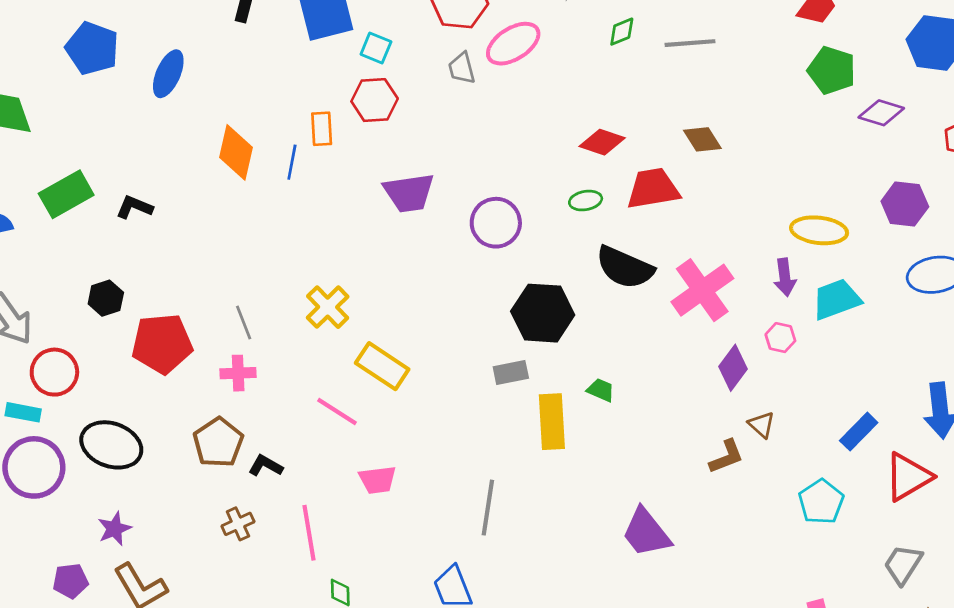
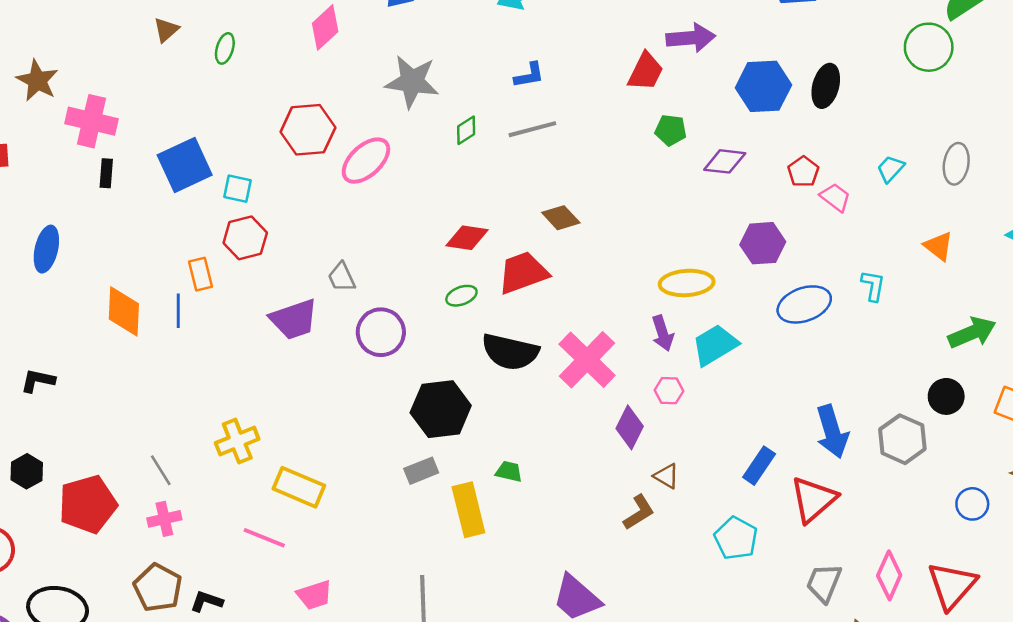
gray trapezoid: (462, 68) -> (342, 277), moved
green pentagon: (832, 70) -> (671, 130), size x0.7
yellow cross: (328, 307) -> (237, 441), turned 33

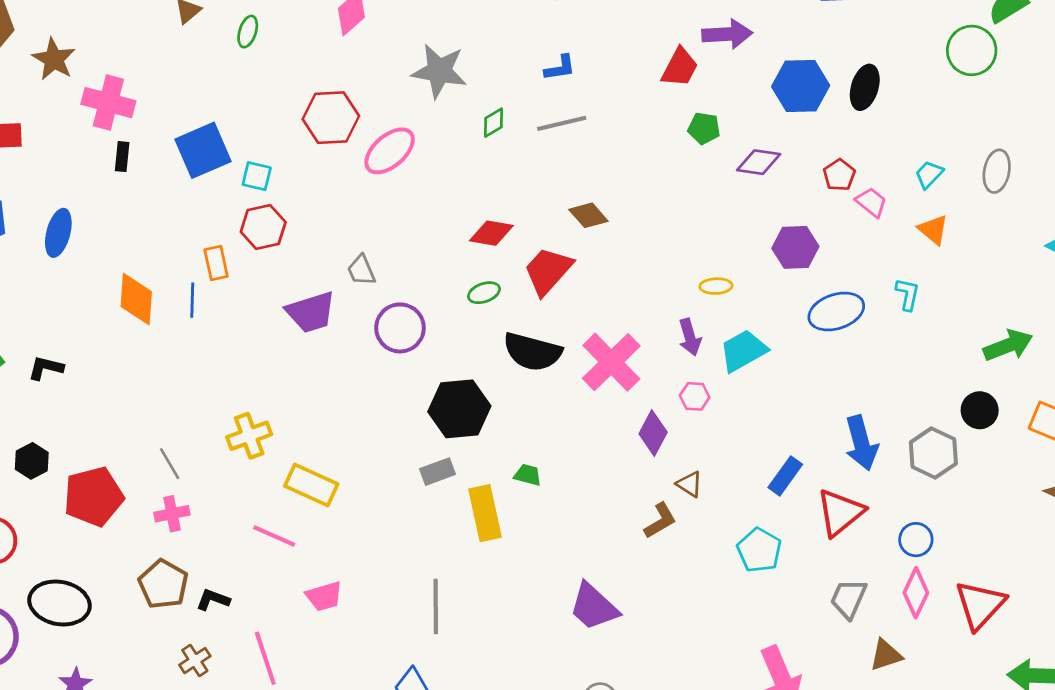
orange triangle: (939, 246) -> (933, 230), moved
red trapezoid: (523, 273) -> (548, 271), turned -30
yellow ellipse: (687, 283) -> (716, 286), size x0.6
blue circle: (972, 504) -> (916, 540), moved

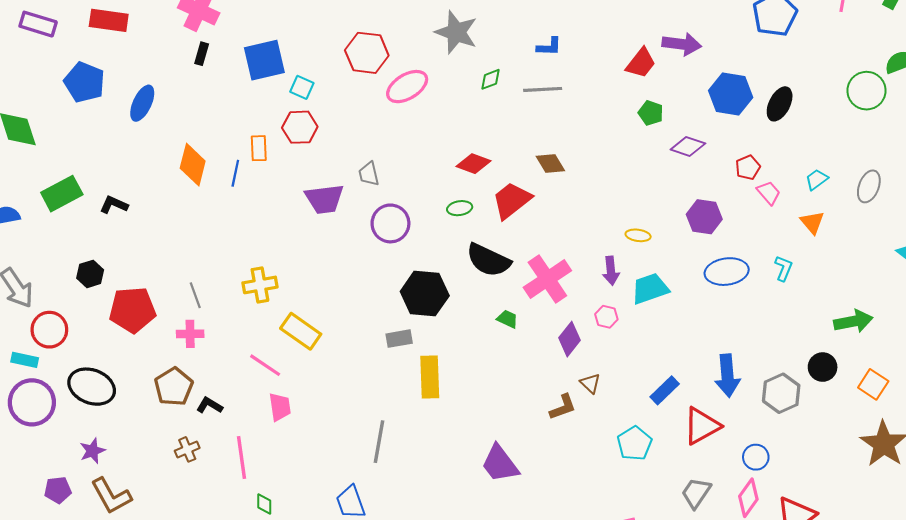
green trapezoid: (528, 475) -> (507, 319), moved
pink trapezoid: (324, 596) -> (280, 407), moved, turned -92

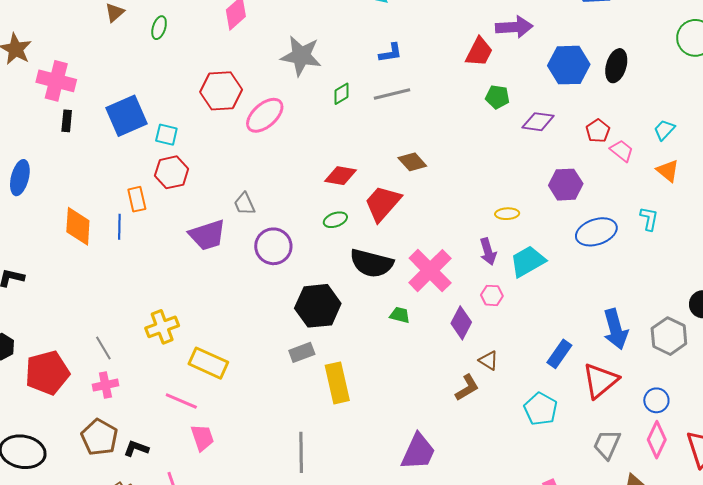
purple trapezoid: (500, 464) -> (418, 452), turned -108

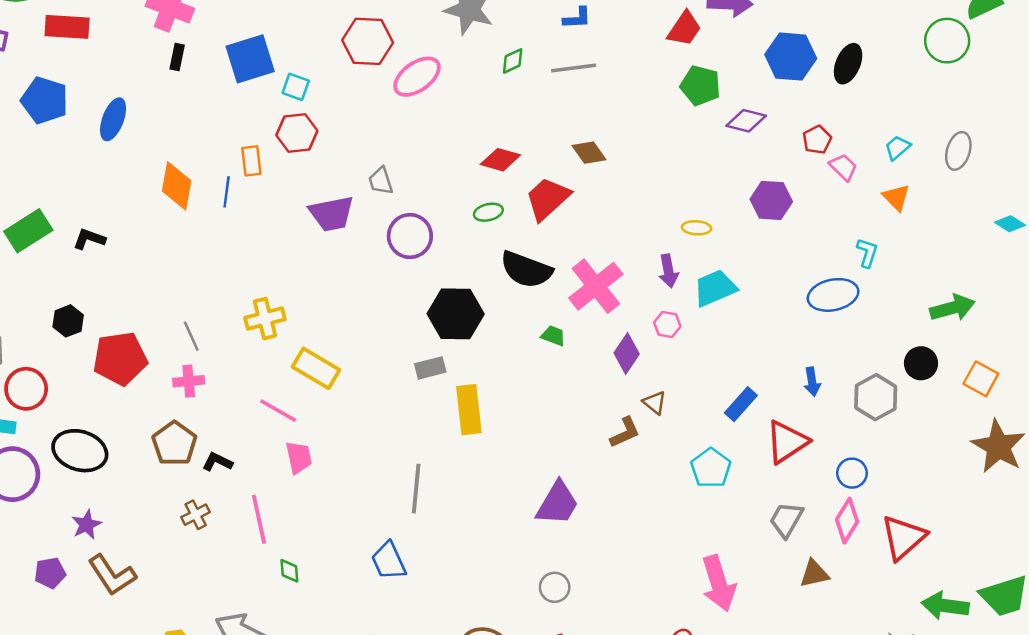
green pentagon: (497, 97) -> (700, 86), size x1.4
blue ellipse: (596, 232) -> (833, 295), moved
blue arrow: (616, 329) -> (812, 382), size x0.6

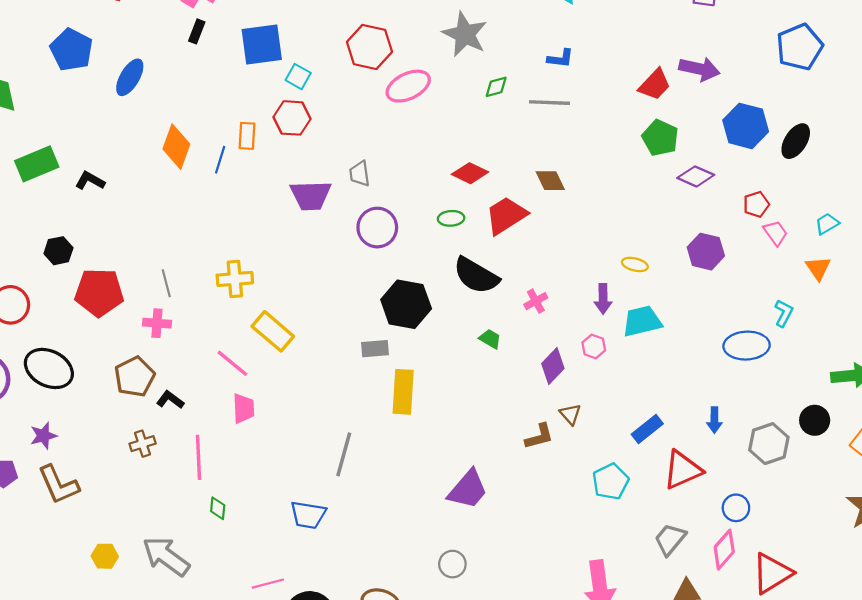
pink cross: (596, 286) -> (536, 301), size x0.5
blue trapezoid: (389, 561) -> (308, 515), turned -66

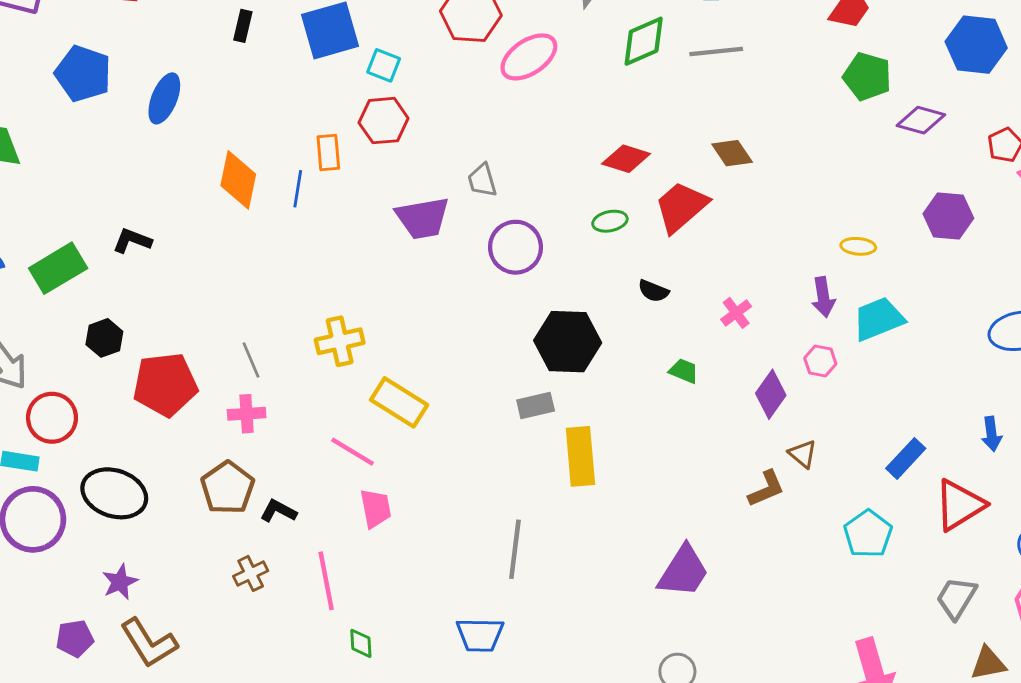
green diamond: (496, 87) -> (644, 41), size x1.6
green rectangle: (37, 164) -> (58, 268), moved
black semicircle: (476, 276) -> (653, 291), size x0.5

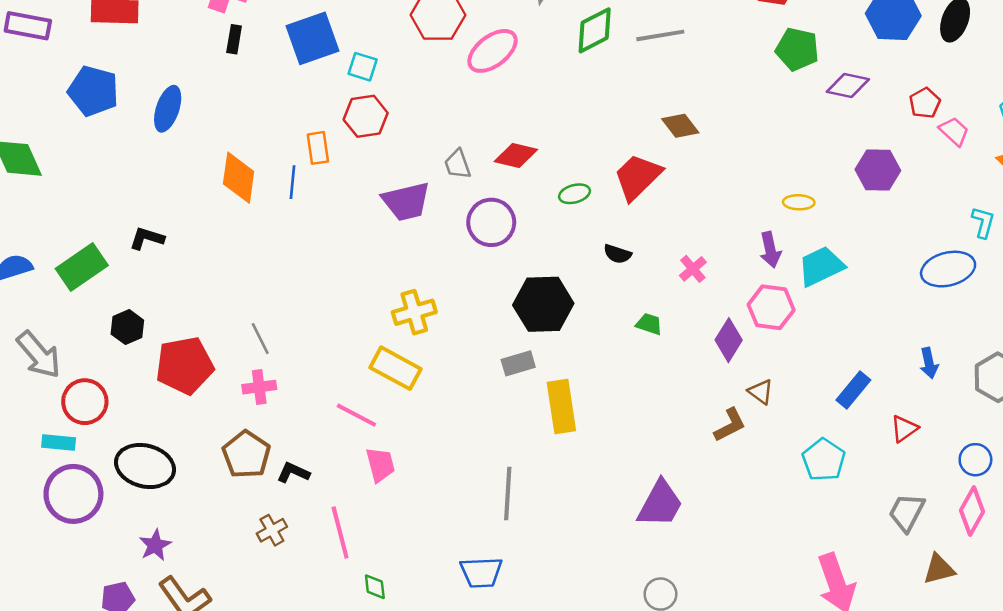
red diamond: (626, 159) -> (516, 155), moved
yellow cross: (340, 341) -> (414, 312), moved
pink hexagon: (820, 361) -> (771, 307), size x1.6
red triangle: (959, 505) -> (904, 429), size x0.6

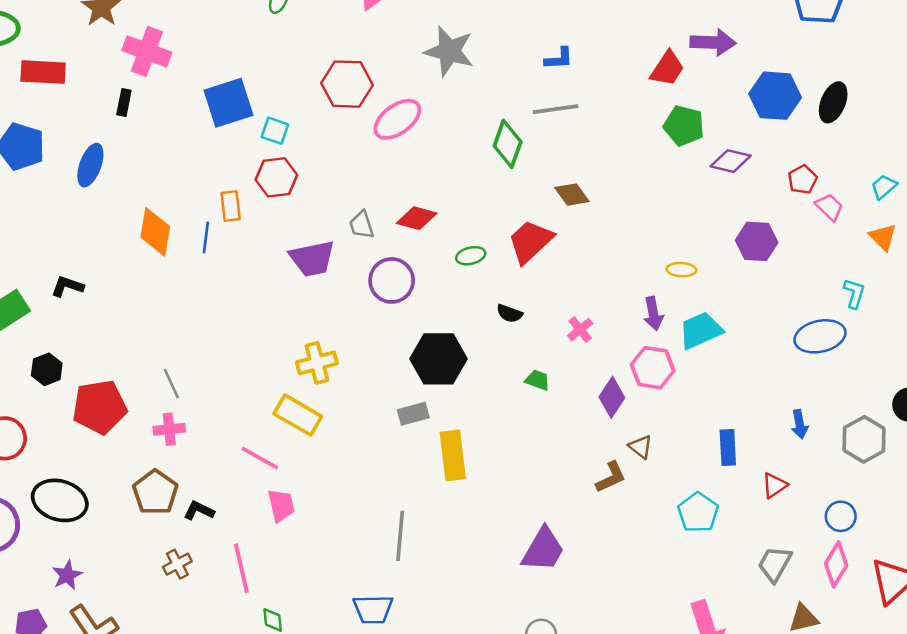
green diamond: (595, 30) -> (508, 144), moved, turned -45
black rectangle: (234, 39) -> (124, 103), moved
blue rectangle: (853, 390) -> (728, 448), turned -44

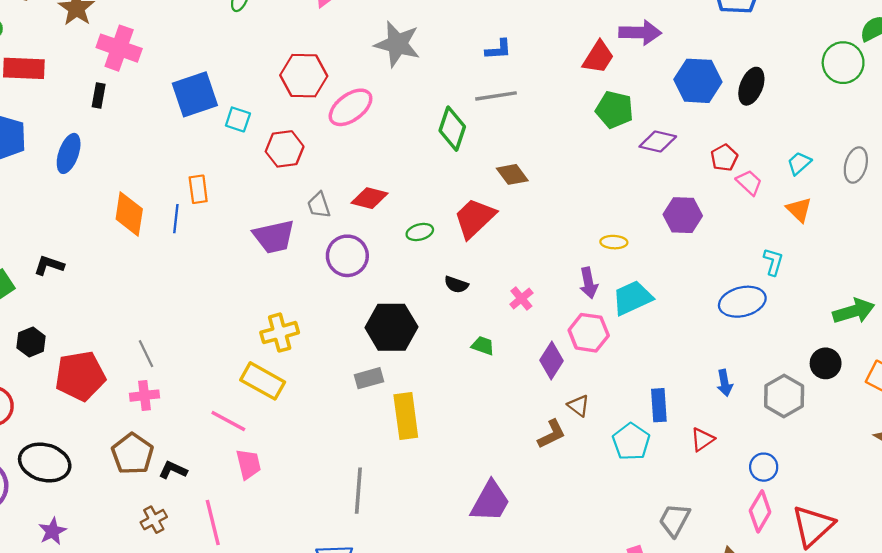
red hexagon: (276, 177) -> (285, 149), moved
cyan pentagon: (698, 512) -> (631, 442), moved
gray trapezoid: (775, 564) -> (674, 520), moved

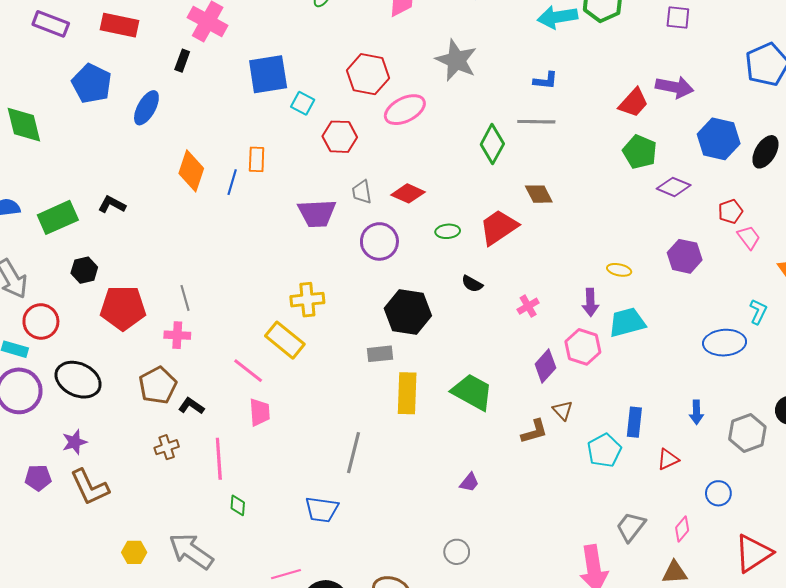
green trapezoid: (483, 346) -> (472, 392), moved, size x2.0
purple trapezoid: (490, 501) -> (469, 482), size x0.5
pink diamond: (760, 511) -> (682, 529), moved, size x0.7

